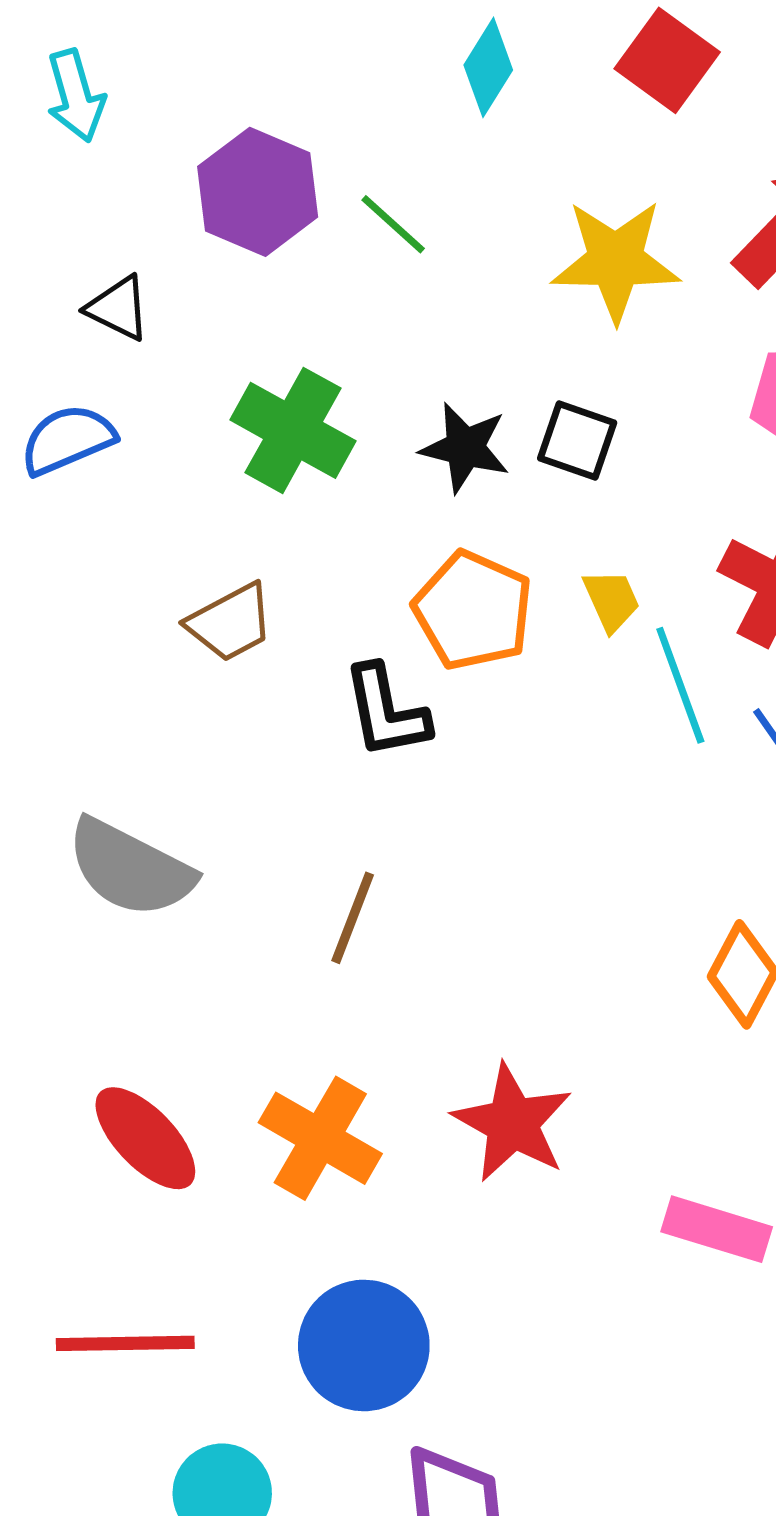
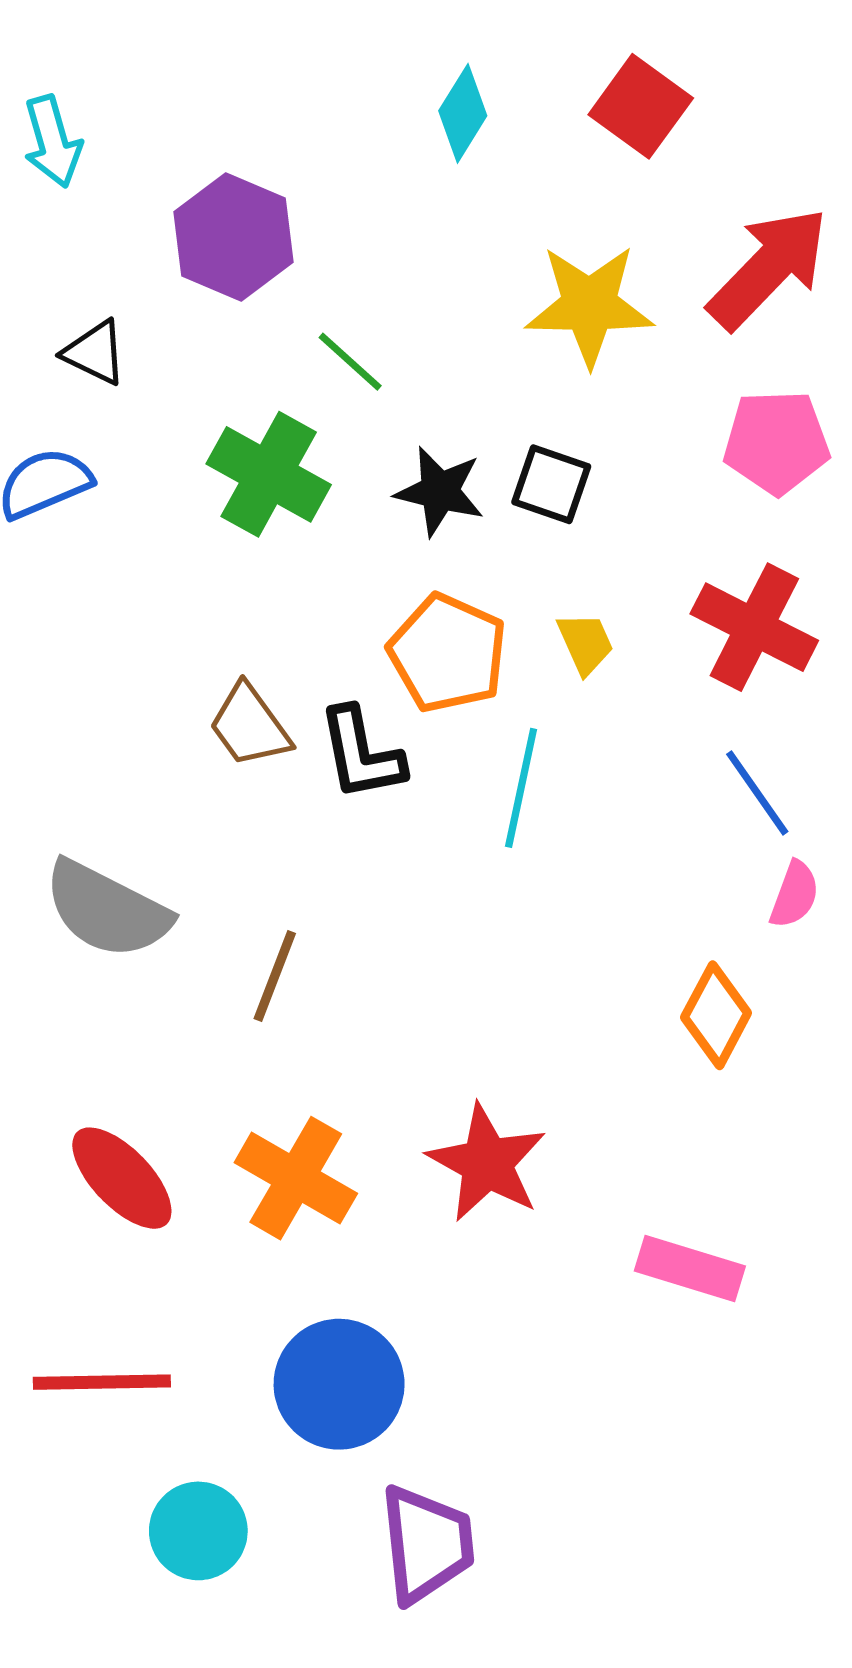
green line: (393, 224) -> (350, 362), moved
brown trapezoid: (230, 623) -> (250, 726), moved, turned 82
cyan line: (680, 685) -> (521, 788), moved, turned 32
brown line: (353, 918) -> (275, 976), moved

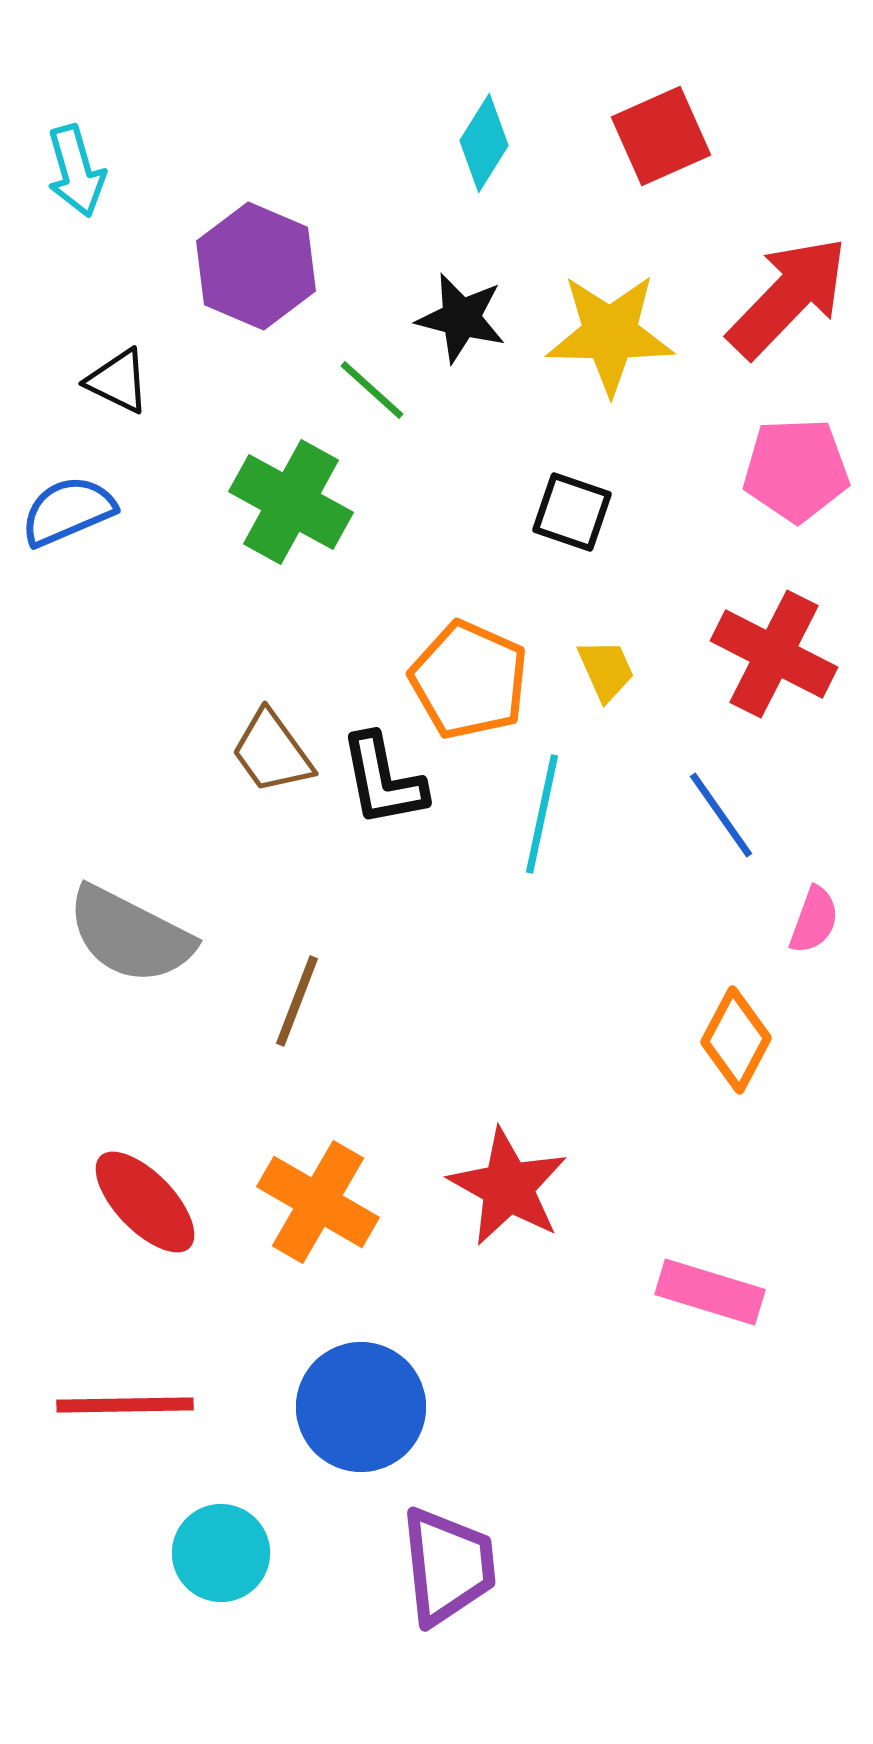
red square: (641, 106) -> (661, 136), turned 30
black star: (440, 491) -> (461, 318), moved
blue line: (757, 793) -> (721, 815), moved

